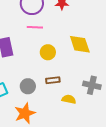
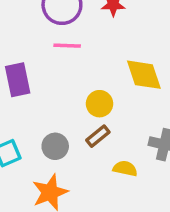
yellow circle: (48, 52) -> (100, 104), moved
brown rectangle: (53, 80) -> (98, 136), turned -32

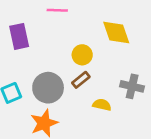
gray circle: (55, 146) -> (48, 88), size x1.5

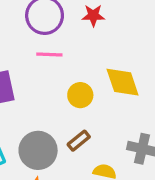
yellow circle: (82, 55) -> (80, 95), moved

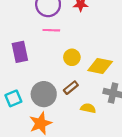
yellow diamond: (123, 82) -> (100, 66), moved, turned -60

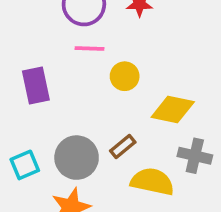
yellow circle: (72, 57) -> (125, 76), moved
yellow semicircle: (88, 108) -> (152, 182), size x1.6

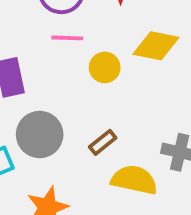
yellow diamond: (173, 109) -> (156, 46), moved
gray circle: (77, 158) -> (40, 135), moved

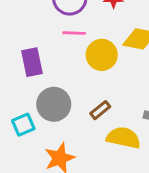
yellow circle: (105, 67) -> (102, 55), size x1.4

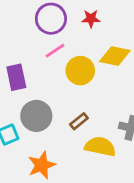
pink line: (74, 33) -> (55, 51), turned -36

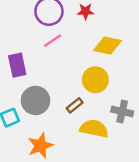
yellow circle: (80, 71) -> (95, 80), moved

